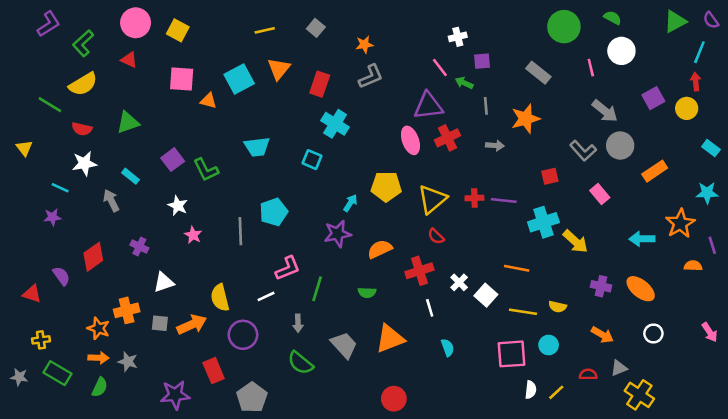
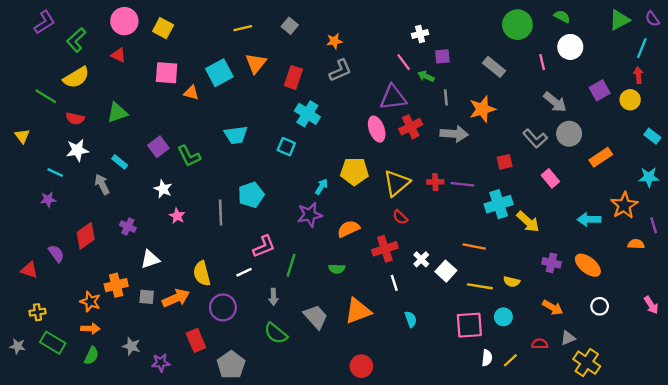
gray arrow: (495, 146) -> (454, 134), size x1.6
gray star: (128, 362) -> (131, 346), moved
purple star: (175, 395) -> (161, 363), size x0.7

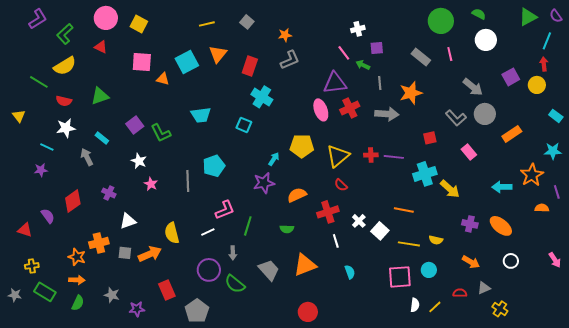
pink line: (542, 62) -> (450, 54), moved
purple circle: (223, 307) -> (209, 270), moved
yellow cross: (587, 363) -> (500, 309), size x0.7

